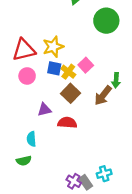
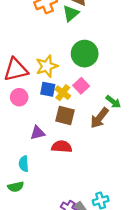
green circle: (106, 21) -> (85, 54), moved
green arrow: (116, 80) -> (113, 102), turned -56
brown square: (70, 93) -> (65, 116), turned -30

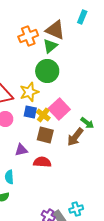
green circle: (85, 54) -> (47, 71), moved
pink square: (81, 86) -> (59, 109), size x1.5

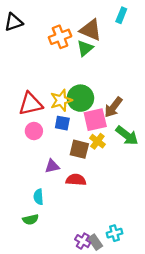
green circle: (47, 71) -> (80, 98), moved
pink square: (59, 109) -> (95, 120), turned 30
yellow cross: (43, 115) -> (97, 141), moved
green arrow: (87, 123) -> (127, 136), size x1.5
brown arrow: (75, 137) -> (113, 107), moved

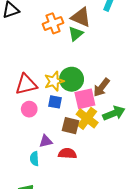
green arrow: (127, 136) -> (114, 113), turned -60
yellow cross: (97, 141) -> (87, 118), size x1.5
cyan semicircle: (38, 197) -> (34, 159), moved

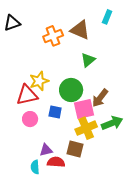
green triangle: (76, 34) -> (88, 60), moved
yellow star: (54, 81) -> (39, 81), moved
yellow cross: (87, 118) -> (86, 128), turned 30
brown square: (71, 126) -> (75, 149), moved
red semicircle: (67, 154) -> (56, 162), moved

